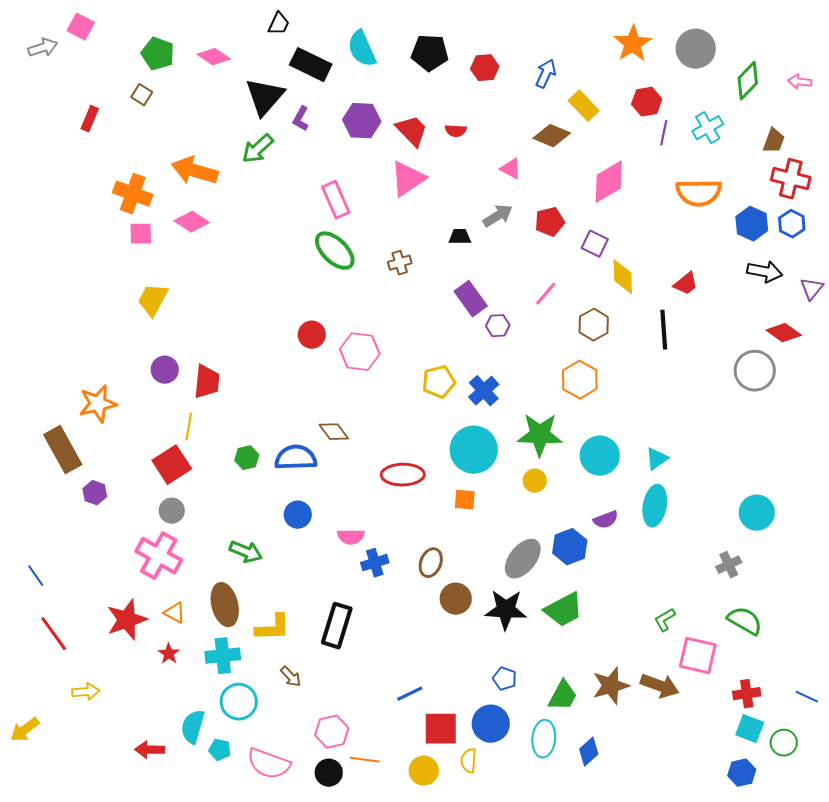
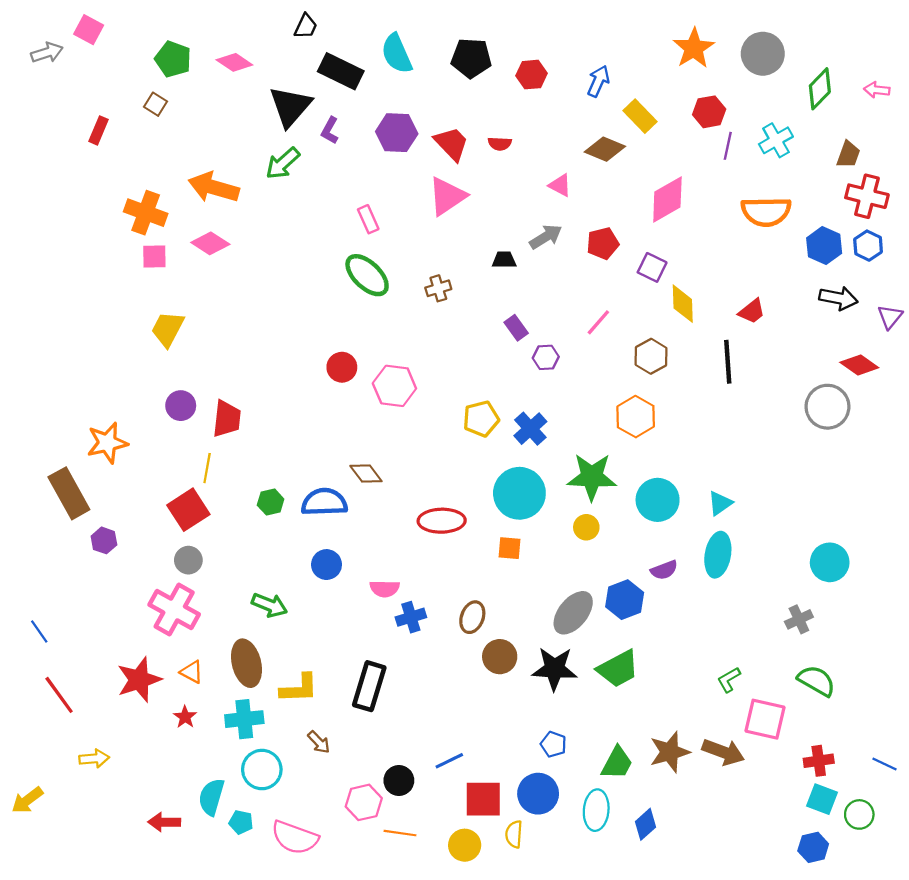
pink rectangle: (336, 200) -> (368, 219), size x0.7
purple rectangle: (471, 299) -> (516, 328), size x0.7
black circle: (329, 773) -> (399, 780), moved

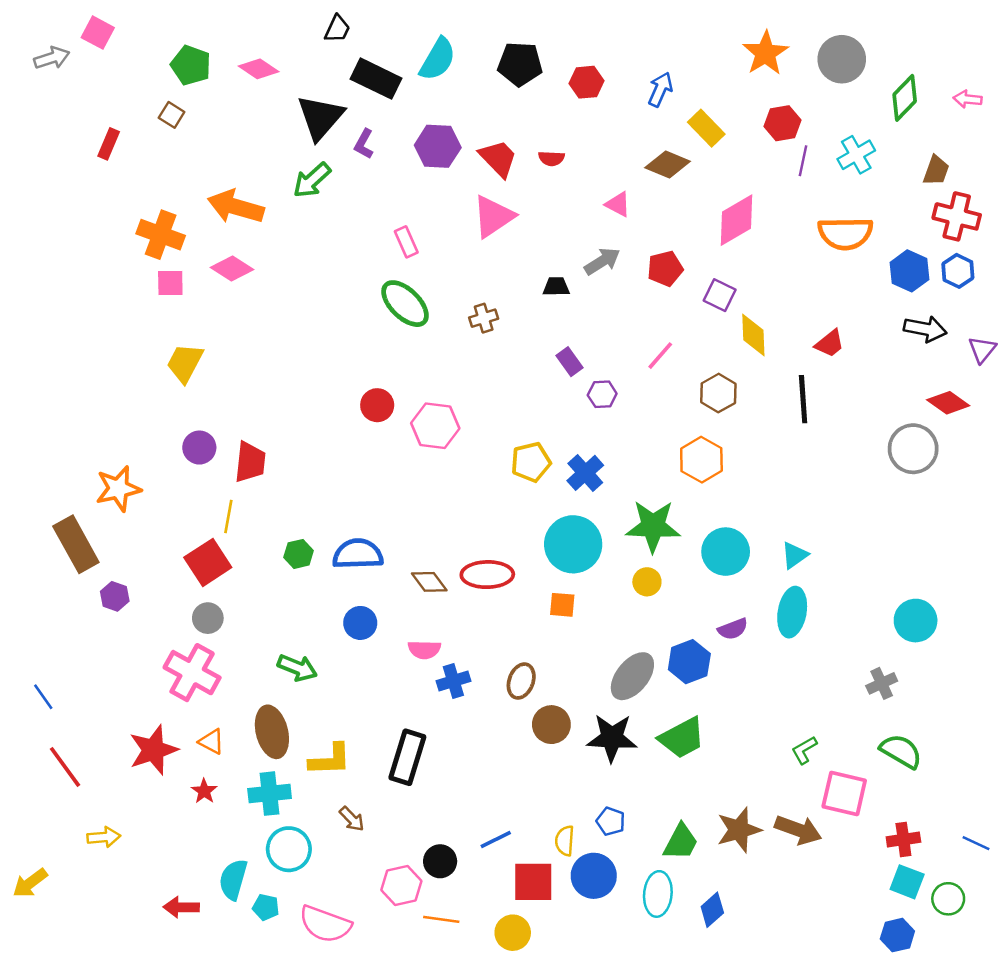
cyan semicircle: (397, 54) -> (438, 59), turned -126
brown diamond: (366, 474) -> (429, 582), moved
yellow semicircle: (514, 834) -> (565, 841), moved

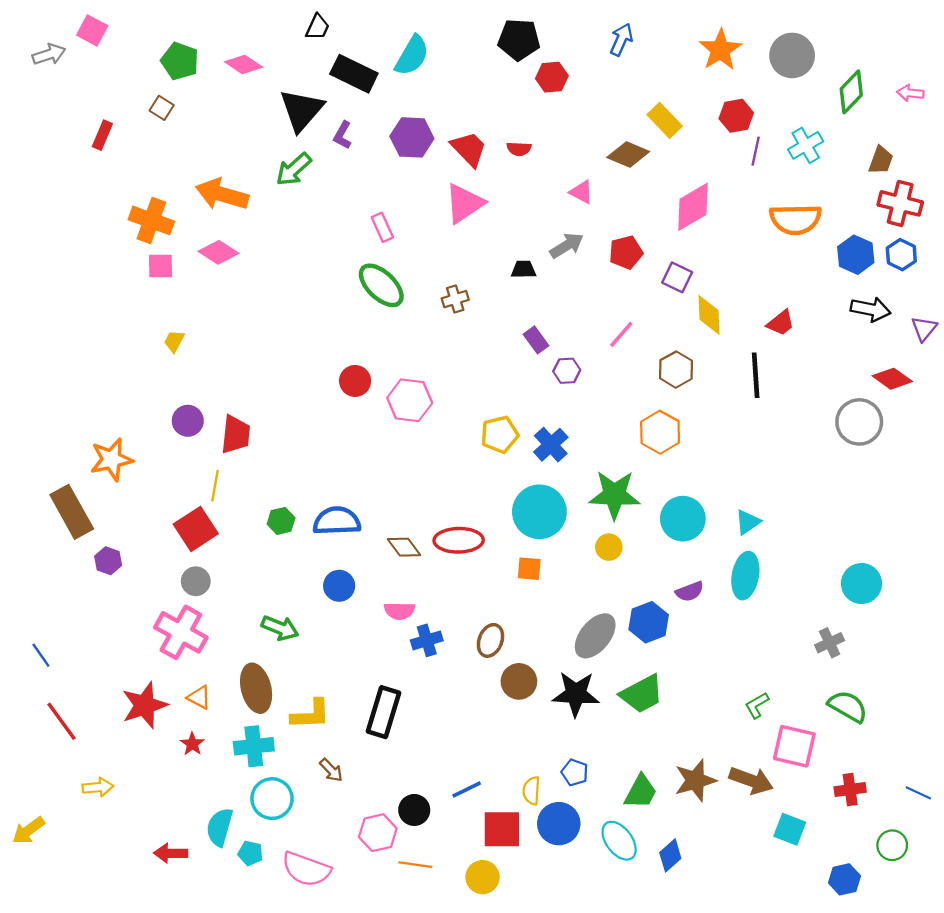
black pentagon: (520, 64) -> (519, 40), moved
blue arrow: (660, 89) -> (621, 40), moved
yellow trapezoid: (185, 363) -> (174, 341), size x0.6
cyan square: (907, 882) -> (790, 829), moved
cyan ellipse: (658, 894) -> (619, 841), turned -42

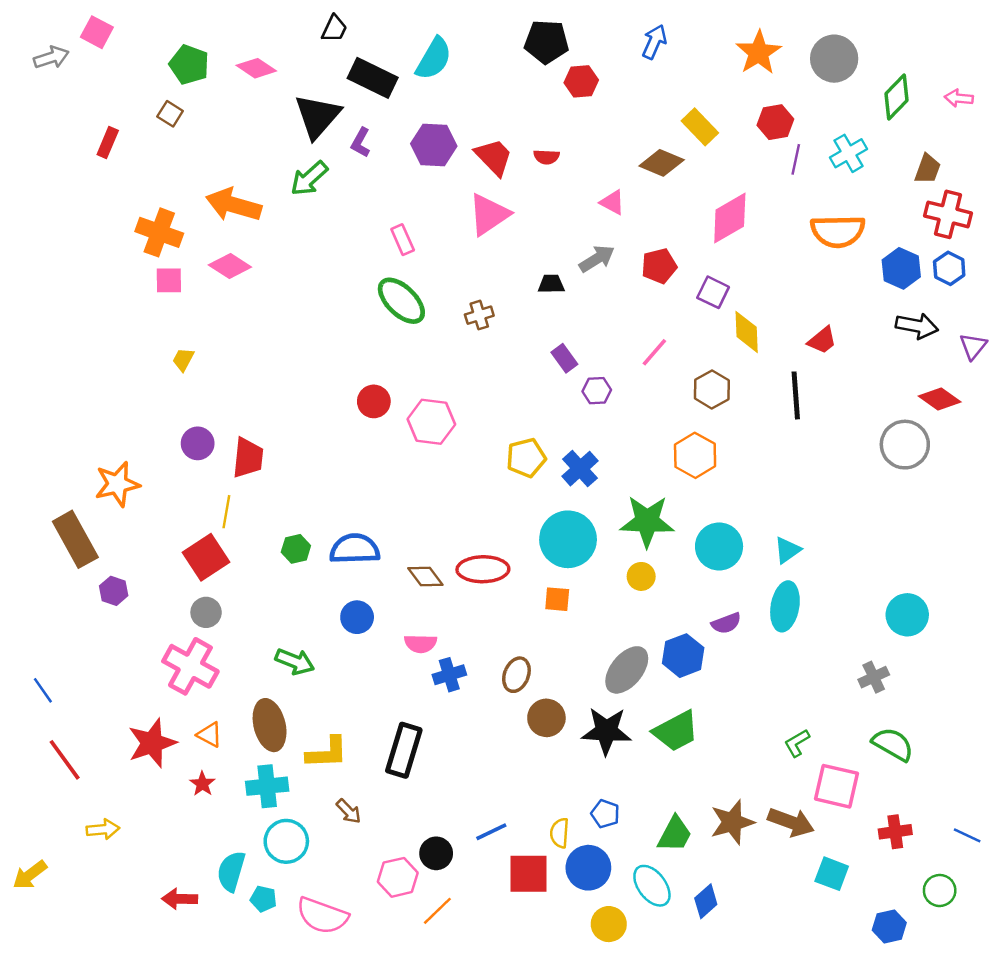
orange line: (415, 865) -> (437, 911), turned -52
yellow circle: (483, 877) -> (609, 924), moved

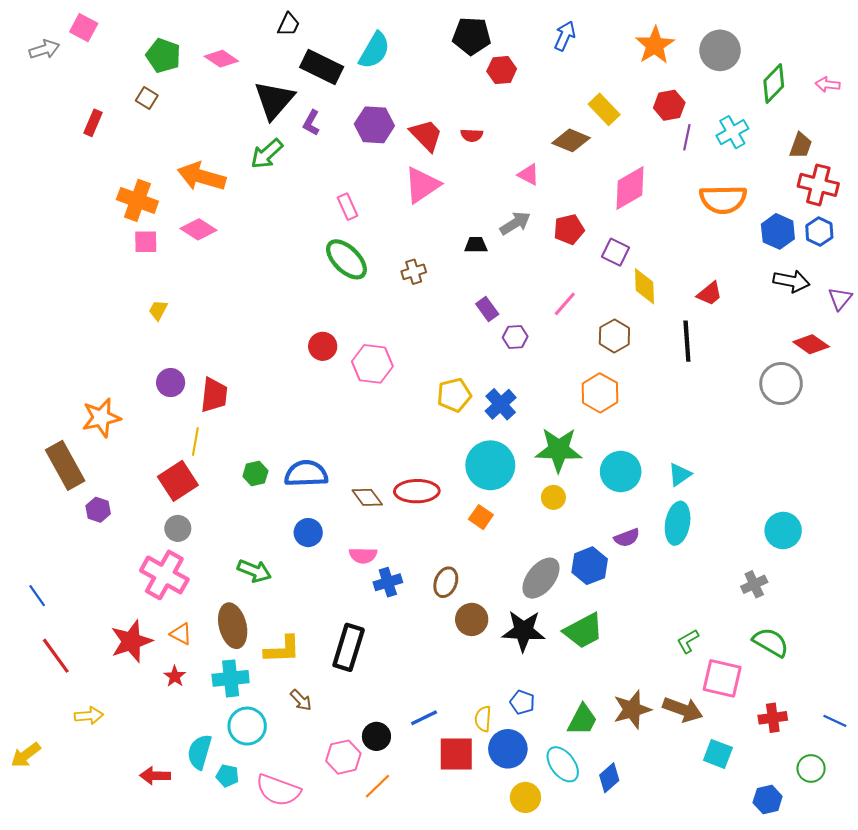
orange square: (557, 599) -> (481, 517), turned 30

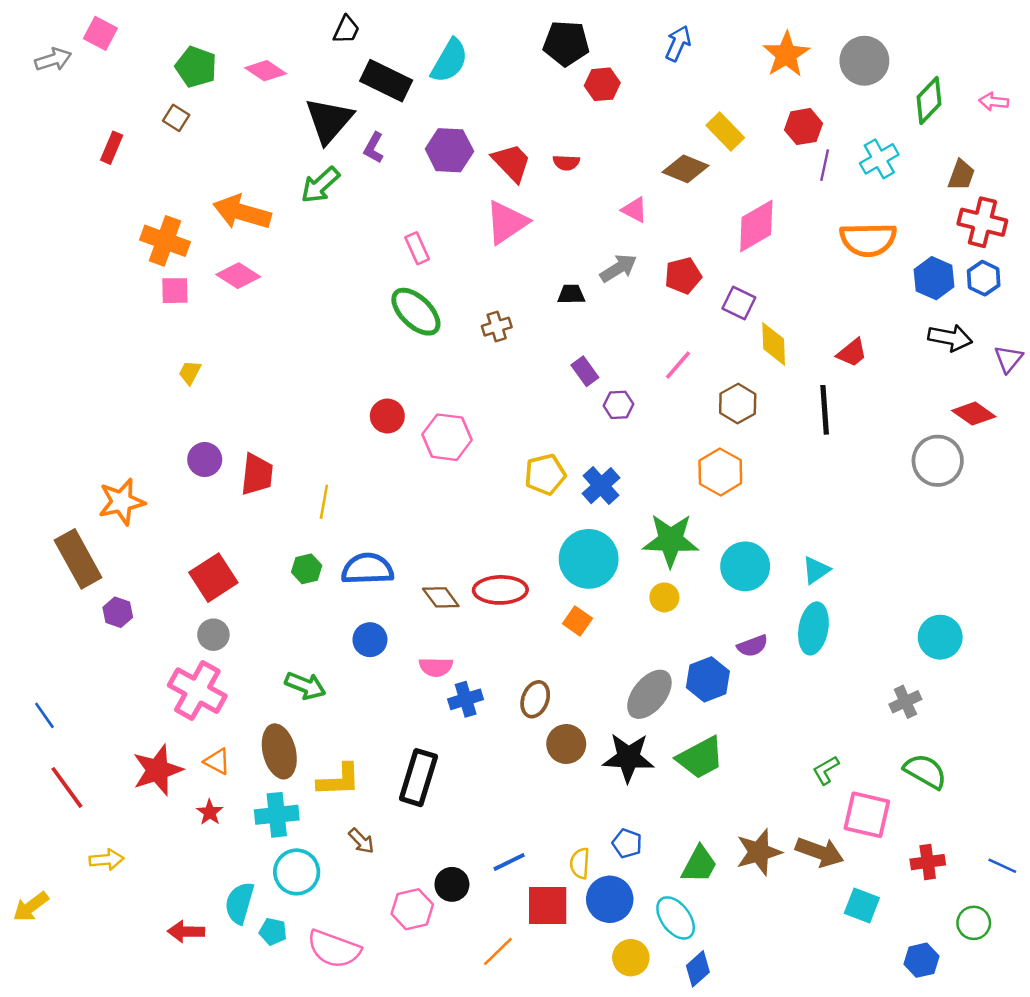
yellow line: (195, 441) -> (324, 502), moved
blue diamond: (609, 778) -> (698, 969), moved
orange line: (378, 786) -> (498, 951), moved

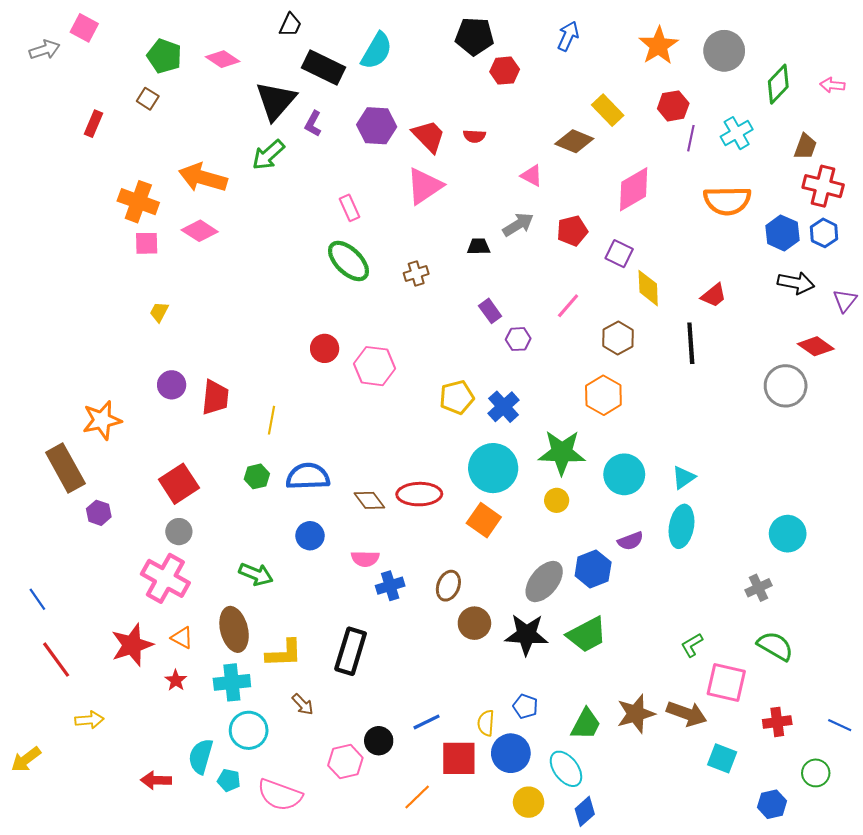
orange square: (577, 621) -> (484, 520), size x1.4

